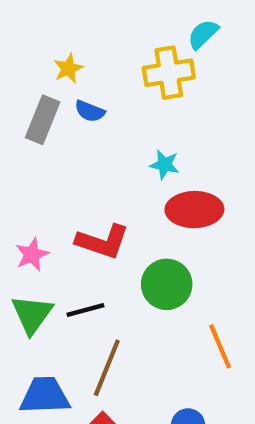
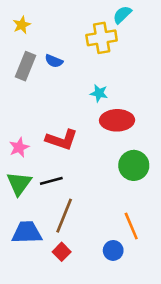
yellow star: (68, 68) -> (22, 25), moved
green circle: (167, 284) -> (134, 165), moved
orange line: (220, 346) -> (131, 226), moved

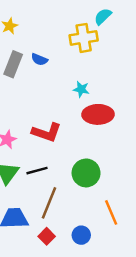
green circle: (134, 165) -> (86, 173), moved
blue circle: (113, 250) -> (81, 235), moved

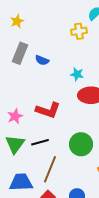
yellow cross: (84, 38) -> (79, 31), size x0.7
blue semicircle: (39, 59) -> (42, 60), moved

